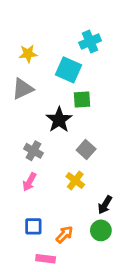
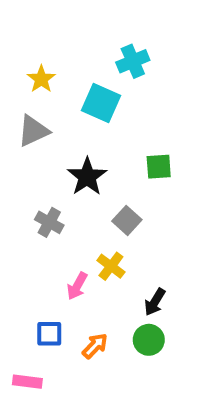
yellow star: (28, 54) -> (41, 79), turned -30
green square: (82, 100) -> (159, 167), moved
pink arrow: (29, 182) -> (77, 286), moved
pink rectangle: (46, 259) -> (27, 382), moved

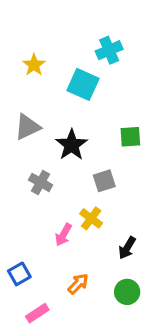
gray triangle: (33, 131) -> (27, 127), moved
gray square: (127, 220) -> (104, 181), turned 30
blue square: (49, 334) -> (19, 274), moved, turned -30
green circle: (149, 340) -> (127, 292), moved
pink rectangle: (27, 382) -> (37, 313), moved, turned -40

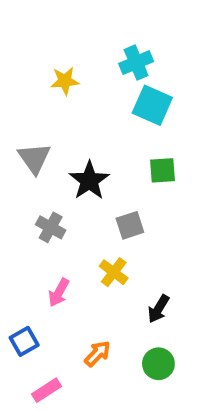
yellow star: (34, 65) -> (65, 81), moved, turned 30
cyan square: (83, 84) -> (152, 105), moved
gray triangle: (27, 127) -> (34, 158), turned -40
pink arrow: (63, 235) -> (59, 293), moved

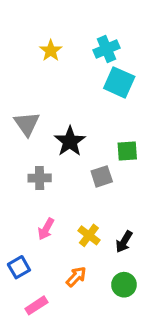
yellow star: (65, 81) -> (51, 51), moved, turned -30
green square: (163, 170) -> (127, 151), moved
gray cross: (51, 227) -> (40, 178), turned -30
yellow cross: (114, 272) -> (89, 235), moved

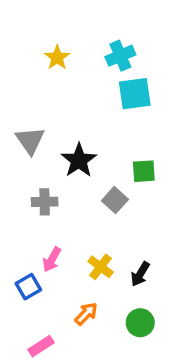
cyan square: (119, 82) -> (135, 94), turned -32
gray square: (102, 176) -> (115, 200), turned -30
blue square: (19, 267) -> (28, 287), moved

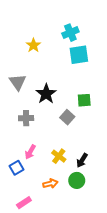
yellow star: (57, 58) -> (33, 45), moved
orange arrow: (86, 314) -> (50, 184), turned 32
green circle: (140, 323) -> (77, 180), moved

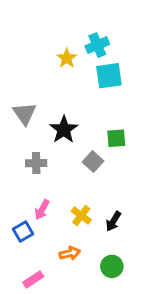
yellow star: (33, 45) -> (67, 58), moved
green circle: (77, 180) -> (112, 266), moved

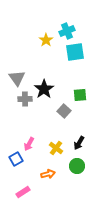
gray cross: (36, 163) -> (25, 99), moved
black arrow: (113, 221) -> (79, 143), moved
green circle: (112, 266) -> (77, 166), moved

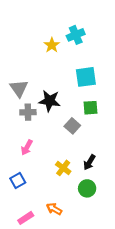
cyan square: (75, 52) -> (86, 77), moved
black star: (44, 89) -> (50, 101), turned -30
pink arrow: (29, 144) -> (27, 147), moved
orange arrow: (48, 174) -> (54, 209), moved, turned -136

